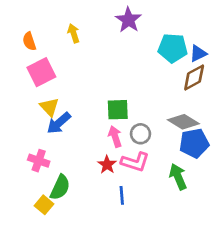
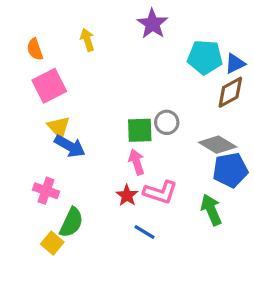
blue arrow: (59, 123) -> (70, 146), turned -110
gray circle: (140, 134) -> (167, 122), moved
blue line: (122, 195) -> (144, 232), turned -54

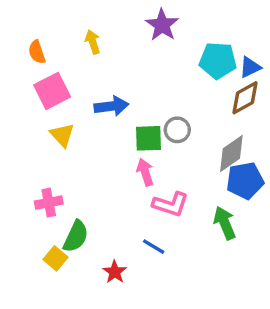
gray diamond: (218, 145) -> (231, 154), turned -66
blue arrow: (70, 146) -> (111, 106), moved, turned -36
pink cross: (46, 191) -> (49, 203), turned -30
red star: (127, 195) -> (115, 272), moved

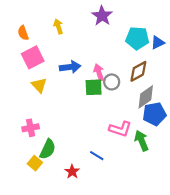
brown diamond: (245, 98) -> (138, 71), moved
pink arrow: (145, 172) -> (99, 72), moved
pink L-shape: (171, 204) -> (120, 129), moved

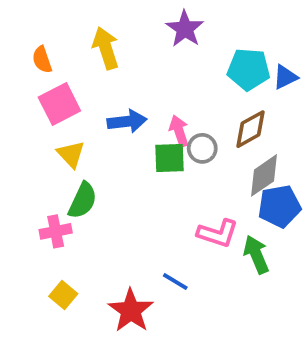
yellow arrow: (58, 26) -> (106, 48), size x1.5
green semicircle: (48, 149) -> (83, 200), moved
red star: (72, 172) -> (131, 310), size x1.6

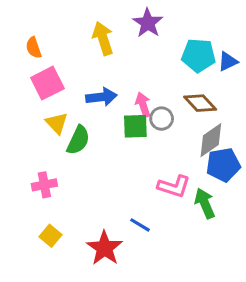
yellow arrow: (106, 48) -> (103, 38), moved
brown diamond: (250, 129) -> (200, 103), turned 76
green semicircle: (83, 200) -> (78, 140), moved

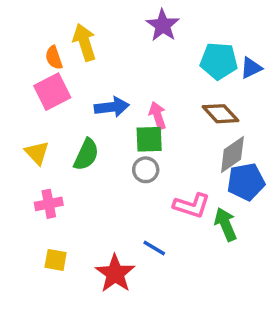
yellow arrow: (103, 38) -> (84, 42), moved
orange semicircle: (34, 48) -> (54, 58), moved
gray circle: (162, 119) -> (146, 170), moved
yellow triangle: (57, 123) -> (37, 153), moved
yellow square: (51, 236) -> (56, 260), turned -30

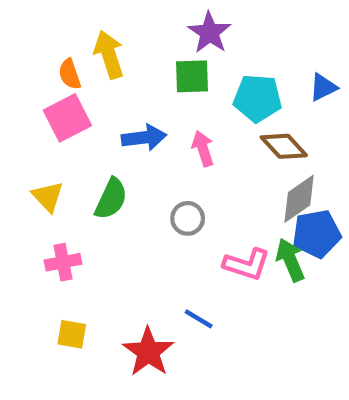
cyan pentagon: (219, 61) -> (258, 98), moved
green square: (149, 139) -> (192, 76), moved
green arrow: (226, 224) -> (290, 260), moved

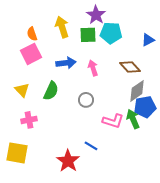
yellow arrow: (109, 54) -> (62, 27), moved
cyan pentagon: (258, 98) -> (111, 33), moved
yellow square: (72, 334) -> (17, 153), moved, size x1.6

